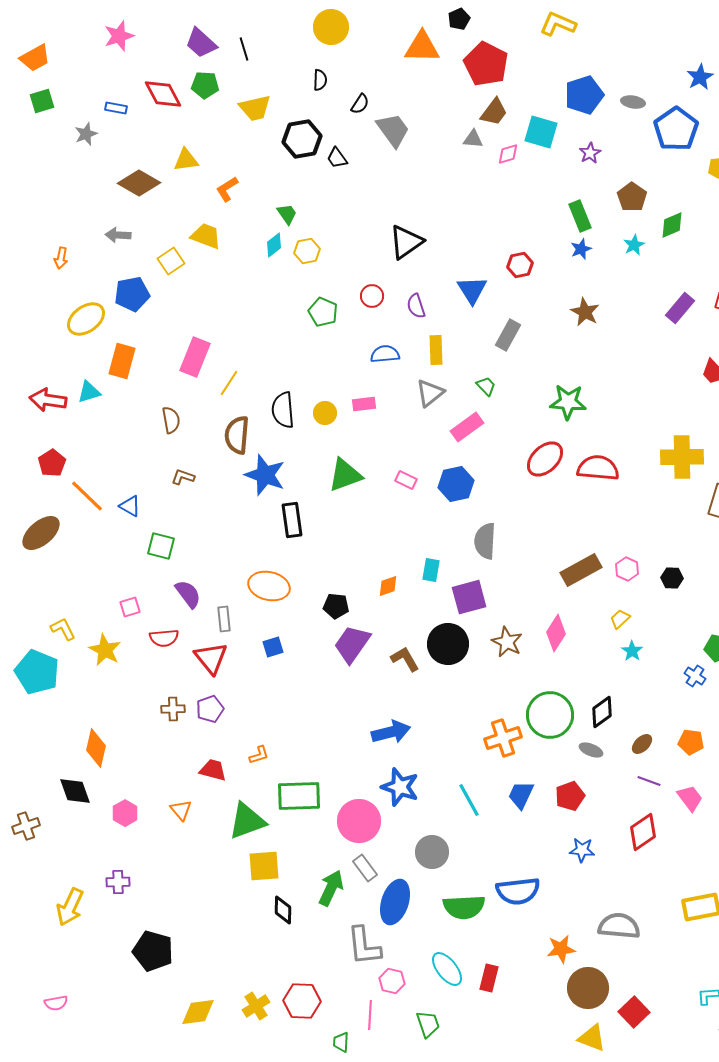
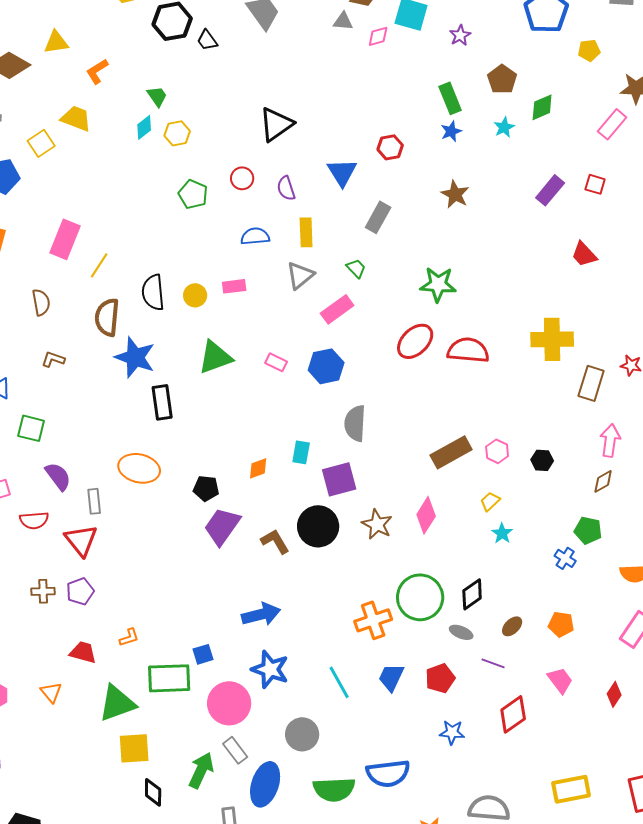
blue square: (273, 647) -> (203, 654), moved
purple line: (649, 781) -> (493, 663), moved

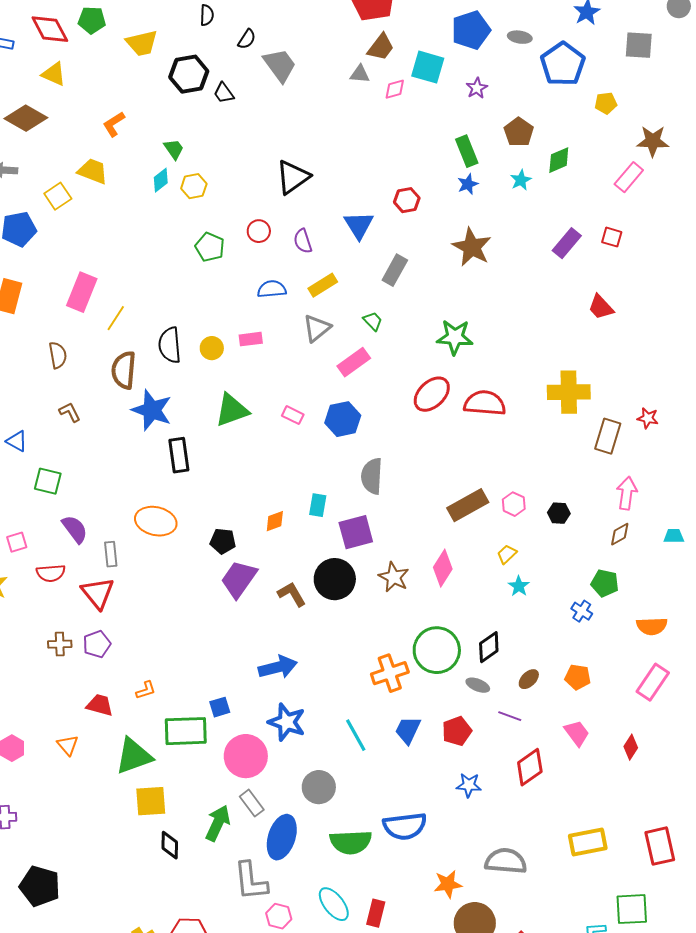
yellow triangle: (56, 42) -> (54, 74), moved, turned 32
brown star: (455, 194) -> (472, 247), size x1.4
yellow rectangle: (306, 232) -> (323, 285), turned 60
brown L-shape: (53, 359) -> (70, 412), turned 45

